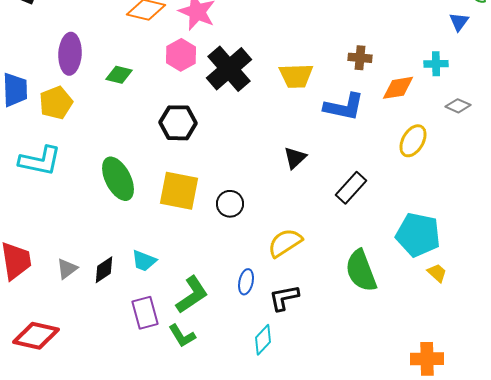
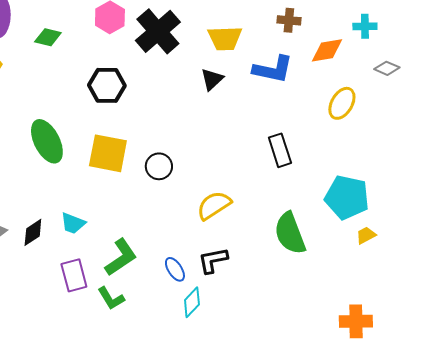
black triangle: (295, 158) -> (212, 79), moved
black rectangle: (351, 188) -> (280, 150), turned -60
yellow trapezoid: (437, 273) -> (366, 235), turned -70
blue ellipse: (246, 282) -> (175, 269), moved, turned -45

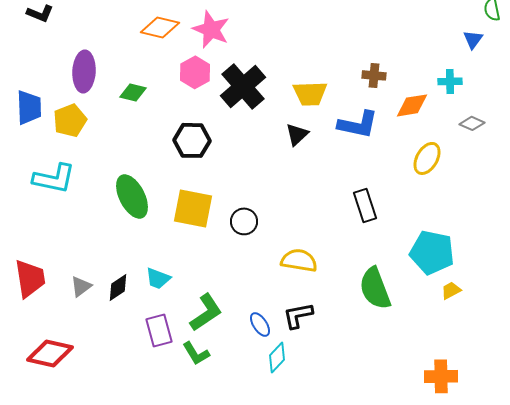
yellow semicircle: (214, 205) -> (299, 260), turned 42

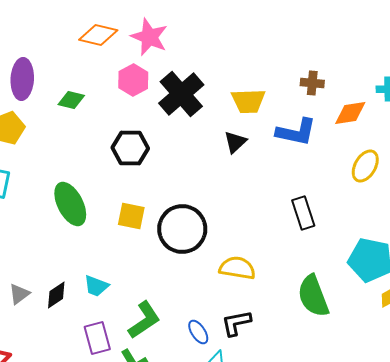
yellow square: (193, 208) -> (131, 216), size x0.7
black circle: (244, 221) -> (182, 229), size x1.8

